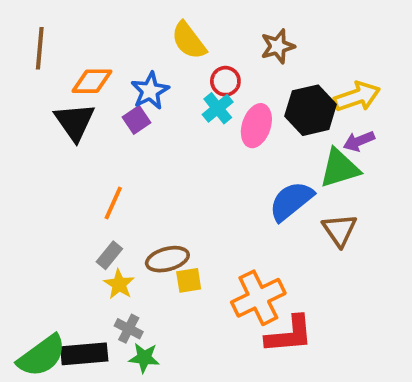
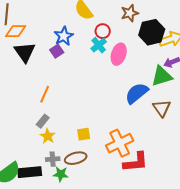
orange diamond: (92, 81) -> (16, 31), moved
black hexagon: (311, 110) -> (152, 32), moved
brown ellipse: (167, 259) -> (76, 158), moved
gray cross: (129, 329) -> (53, 159), turned -32

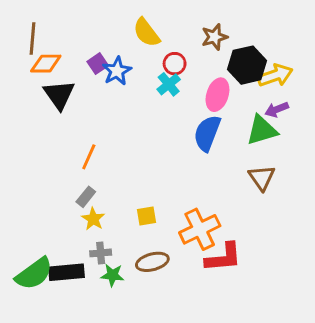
purple square: (57, 51) -> (98, 64), moved
pink ellipse: (119, 54) -> (217, 95), moved
blue semicircle: (137, 93) -> (207, 133), moved, turned -30
brown ellipse: (76, 158) -> (152, 262), moved

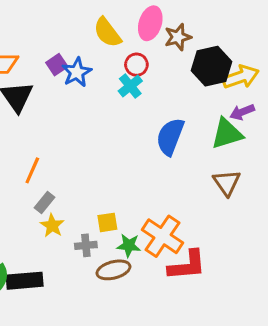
pink ellipse: (217, 95) -> (150, 23), moved
orange line: (89, 157) -> (32, 170), moved
orange cross: (200, 229) -> (162, 236), turned -30
gray cross: (101, 253) -> (86, 245), moved
green star: (112, 275) -> (129, 245), moved

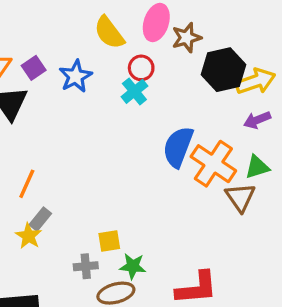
purple square: (57, 65) -> (34, 68), moved
green triangle: (227, 134) -> (257, 167), moved, size x0.7
yellow star: (52, 225) -> (29, 236), moved
orange cross: (162, 236) -> (213, 164), moved

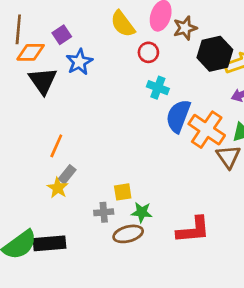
purple square: (34, 68) -> (62, 35), moved
blue star: (76, 76) -> (79, 62), moved
cyan cross: (134, 91) -> (158, 88), moved, turned -30

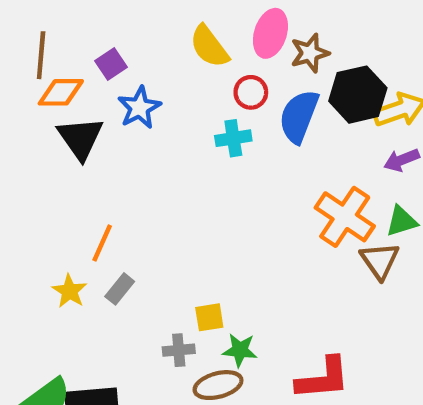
cyan cross: (158, 88) -> (233, 138), moved, turned -30
blue semicircle: (178, 116) -> (299, 116), moved
yellow star: (58, 188) -> (69, 291), moved

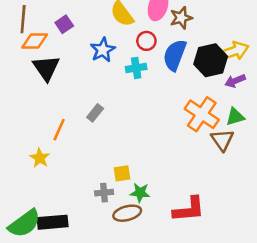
black hexagon: (358, 95) -> (211, 60), moved
blue star: (139, 108) -> (103, 50), moved
gray rectangle: (120, 289) -> (95, 113), moved

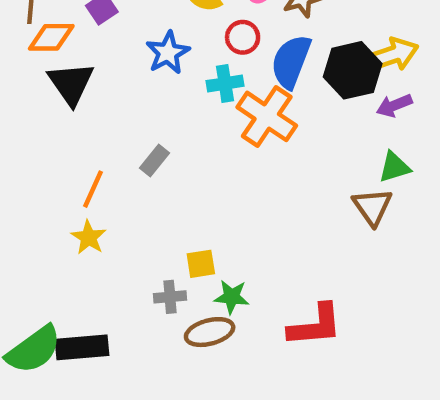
orange cross: (202, 114) -> (267, 116), moved
yellow star: (40, 158) -> (89, 237), moved

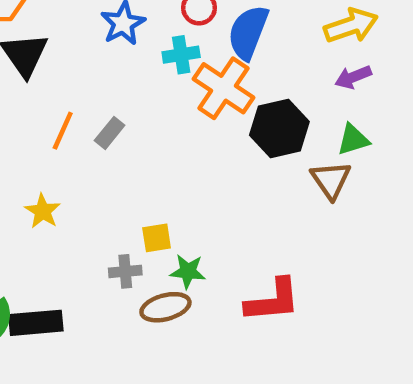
black hexagon: (353, 70) -> (279, 128), moved
orange line: (93, 189) -> (63, 131), moved

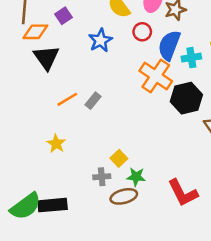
cyan cross: (181, 55) -> (191, 58), moved
orange line: (63, 131) -> (67, 99), turned 35
yellow square: (157, 238) -> (119, 158), turned -35
red L-shape: (273, 301) -> (183, 193), turned 68

